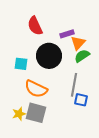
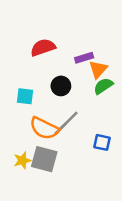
red semicircle: (35, 26) -> (43, 47), turned 96
black circle: (49, 56) -> (61, 86), size x0.6
gray line: (74, 85) -> (66, 123), moved, turned 35

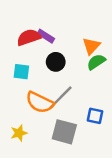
red semicircle: (43, 47) -> (29, 37), moved
purple rectangle: (84, 58) -> (46, 36), moved, turned 49
gray square: (44, 159) -> (64, 132), moved

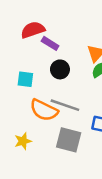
red semicircle: (29, 37) -> (33, 30), moved
gray line: (61, 97) -> (65, 105), turned 64

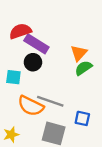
purple rectangle: (50, 43) -> (36, 44), size x1.5
black circle: (60, 69) -> (33, 62), moved

